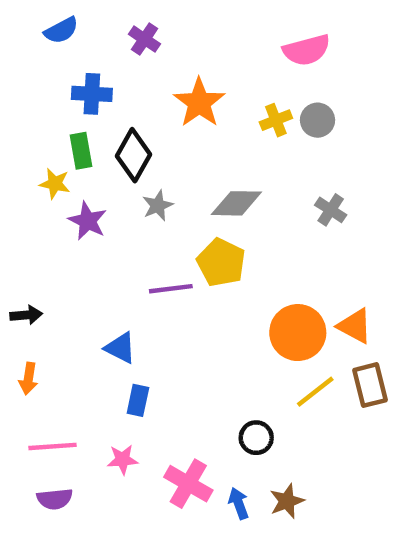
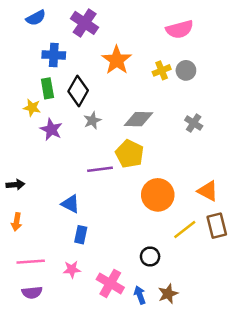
purple cross: (144, 39) -> (85, 23), size x1.5
orange circle: (298, 333) -> (158, 195), moved

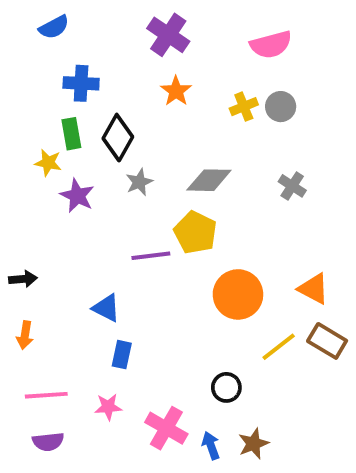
purple cross: (85, 23) -> (168, 35), moved
orange star: (117, 60) -> (176, 91), size x0.7
brown rectangle: (217, 226) -> (327, 341), turned -45

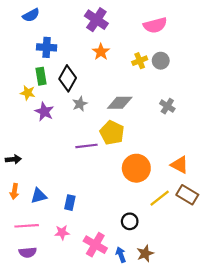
blue triangle: (106, 308) -> (39, 196), moved, turned -42

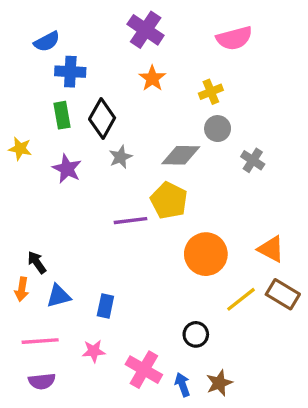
blue semicircle: (31, 15) -> (47, 42), moved
gray circle: (161, 61) -> (218, 129), moved
yellow star: (28, 93) -> (20, 149), moved
black arrow: (13, 159) -> (37, 262), moved, turned -120

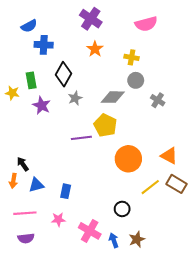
yellow cross: (211, 92) -> (132, 57), turned 32
green rectangle: (62, 115) -> (31, 80), moved

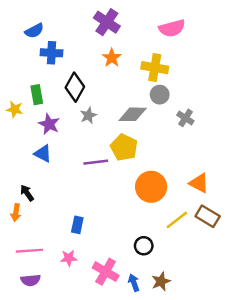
yellow cross: (132, 57) -> (155, 68), size x1.5
blue triangle: (36, 185) -> (43, 154), moved, turned 42

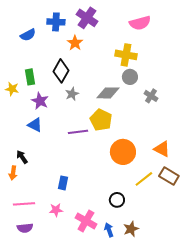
blue semicircle: (34, 31) -> (28, 35), moved
blue cross: (52, 53) -> (56, 22), moved
orange star: (112, 58) -> (75, 43), moved

